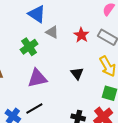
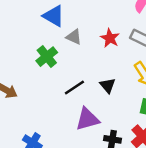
purple triangle: (37, 78) -> (87, 119), moved
black line: (34, 109) -> (74, 87), moved

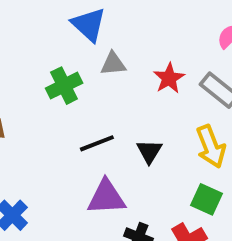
gray triangle: (74, 37) -> (113, 64), turned -42

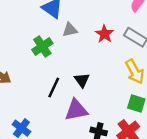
black line: (97, 143) -> (54, 87), moved, turned -36
black triangle: (149, 151) -> (82, 80), moved

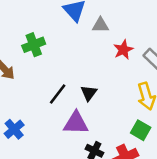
gray triangle: (70, 30) -> (100, 25), moved
green cross: (42, 46) -> (34, 45), moved

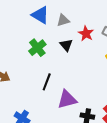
green cross: (34, 45) -> (37, 48), moved
black triangle: (89, 93) -> (66, 45), moved

